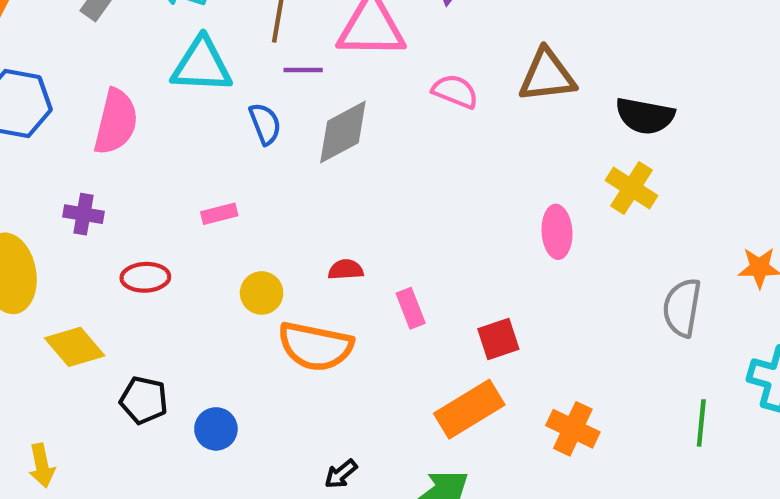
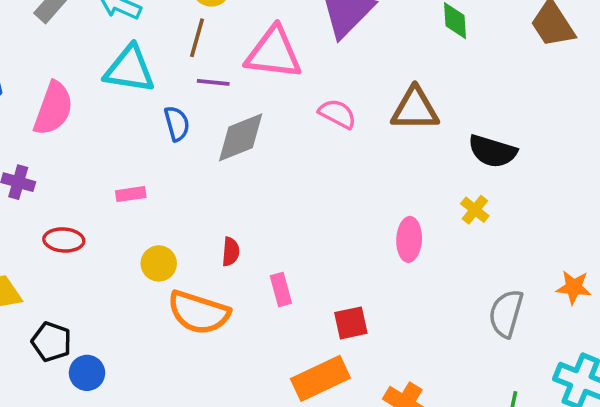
yellow cross: (632, 188) -> (475, 210), size x0.7
red semicircle: (346, 270) -> (231, 252), turned 92
blue circle: (216, 429) -> (87, 373), moved

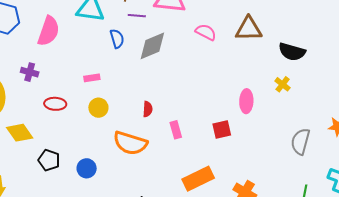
yellow circle: (159, 263) -> (98, 108), moved
red square: (351, 323) -> (222, 129), moved
blue circle: (87, 373) -> (87, 168), moved

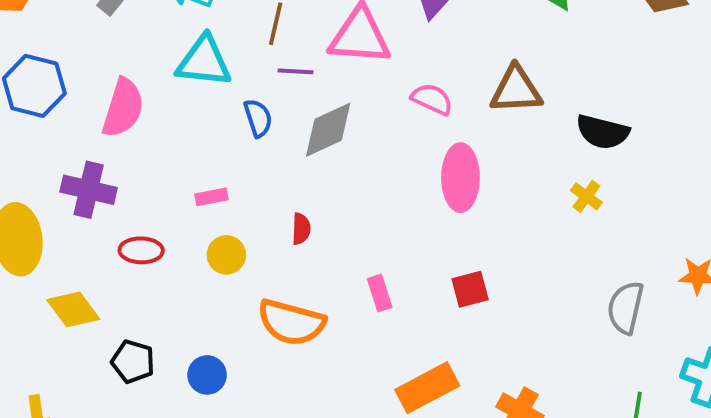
purple cross: (30, 72) -> (89, 190), size x1.5
pink ellipse: (246, 101) -> (460, 178), moved, size x1.4
red semicircle: (148, 109) -> (301, 229), moved

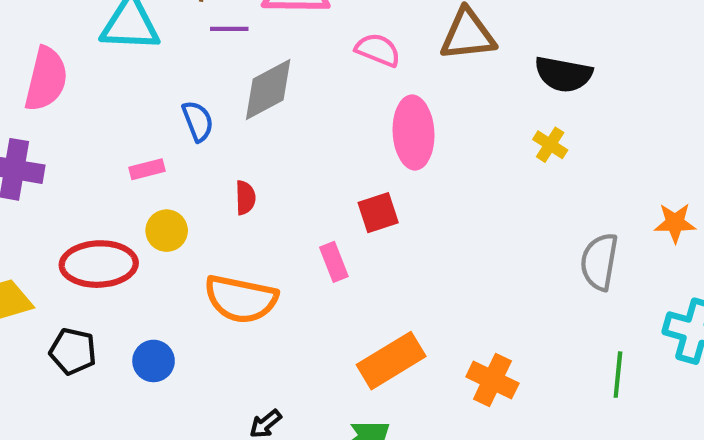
blue semicircle: (258, 118) -> (198, 121), moved
red ellipse: (141, 250) -> (99, 264), moved, size x1.6
red square: (470, 289) -> (378, 213), moved

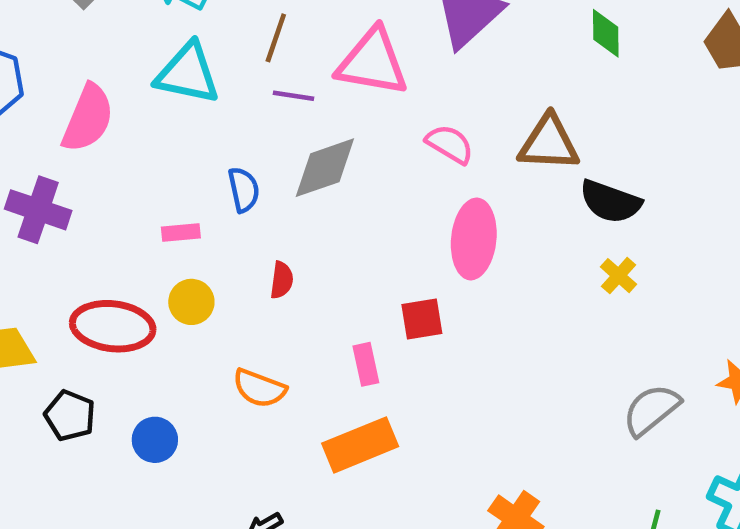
black semicircle: (563, 74) -> (610, 202), moved
gray semicircle: (599, 262) -> (651, 410), turned 32
orange semicircle: (241, 299) -> (259, 388), size x0.7
orange rectangle: (391, 361) -> (360, 445), moved

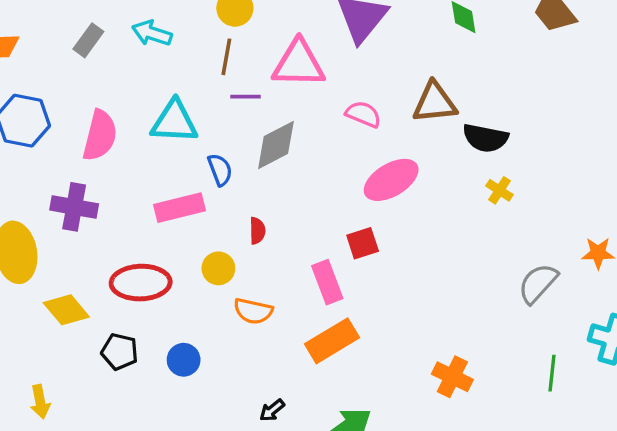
cyan triangle: (188, 73) -> (174, 122), moved
pink rectangle: (181, 233) -> (179, 208), size x1.8
pink ellipse: (474, 239) -> (391, 180), turned 62
yellow circle: (191, 302) -> (218, 268), moved
pink rectangle: (366, 364) -> (327, 282), size x1.4

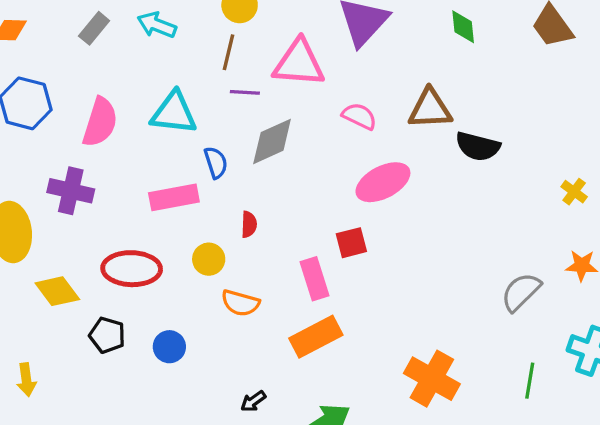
yellow cross: (499, 190) -> (574, 192), moved
orange cross: (452, 377) -> (432, 379), size x1.4

